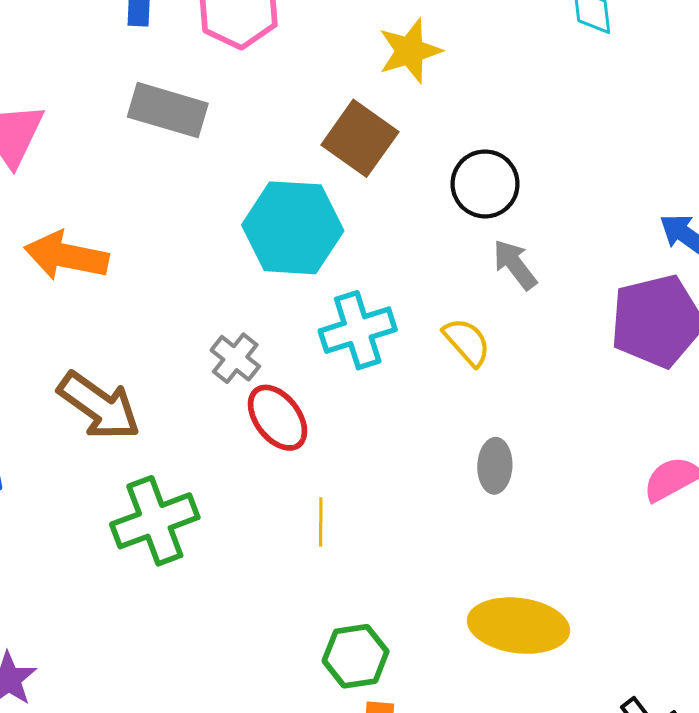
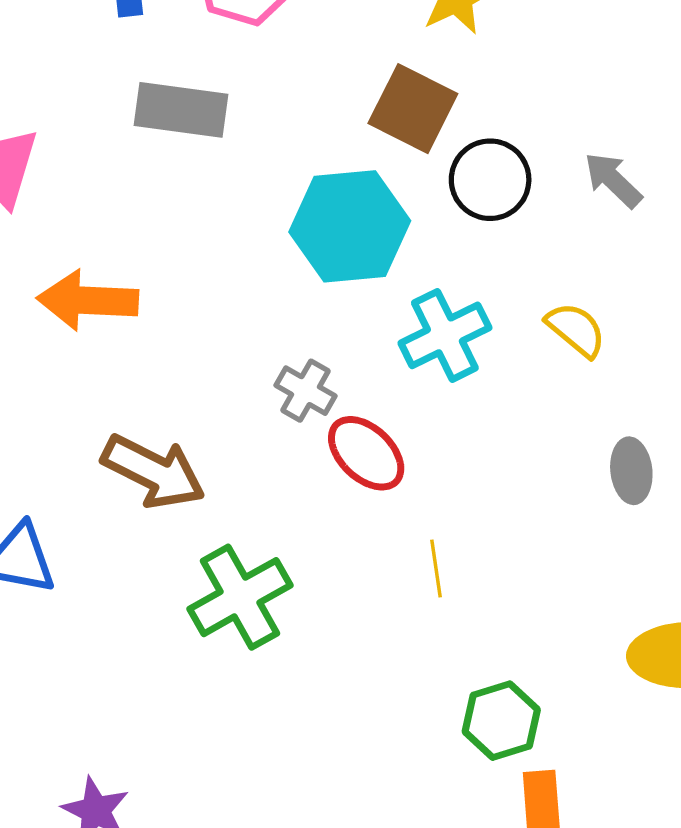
black circle: (485, 184) -> (490, 180), moved
gray arrow: (515, 265) -> (613, 180), moved

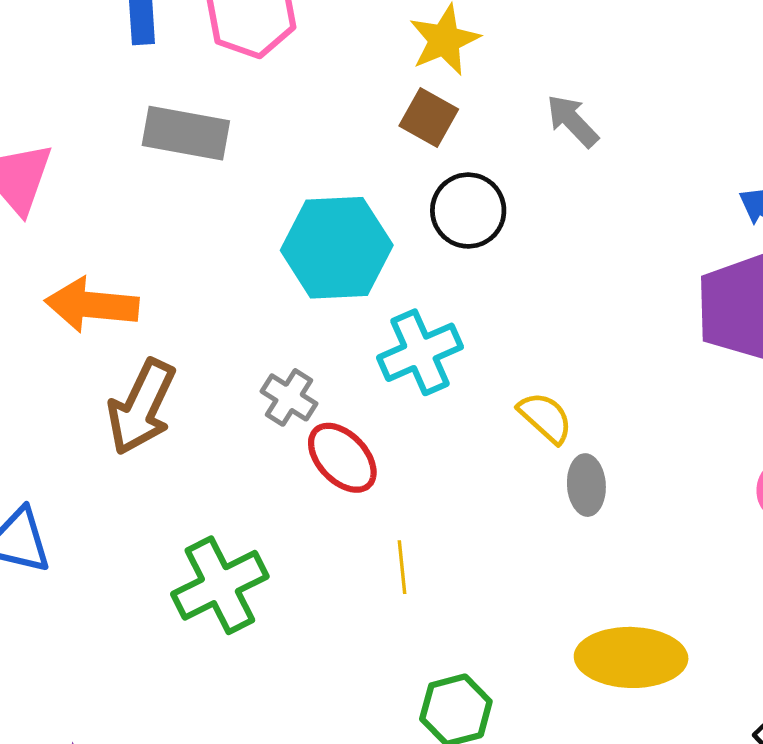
brown square: (413, 109) -> (429, 117), moved, size x0.7
gray arrow: (613, 180) -> (572, 121), moved
yellow semicircle: (576, 330) -> (545, 418), moved
brown arrow: (153, 472) -> (141, 407), moved, turned 86

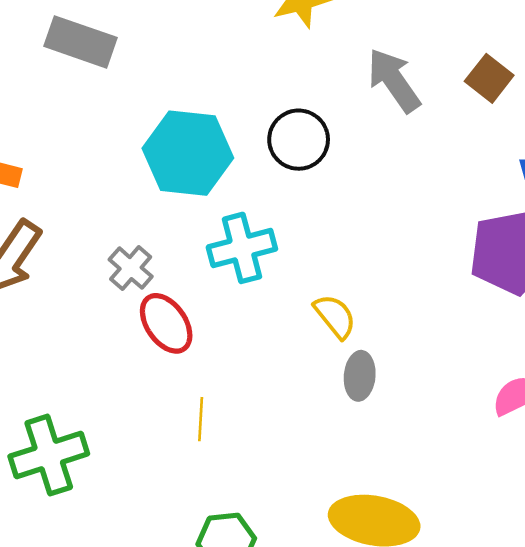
brown square: (429, 117) -> (489, 78), moved
gray arrow: (572, 121) -> (394, 80), size x1.4
green cross: (220, 585) -> (49, 455), moved

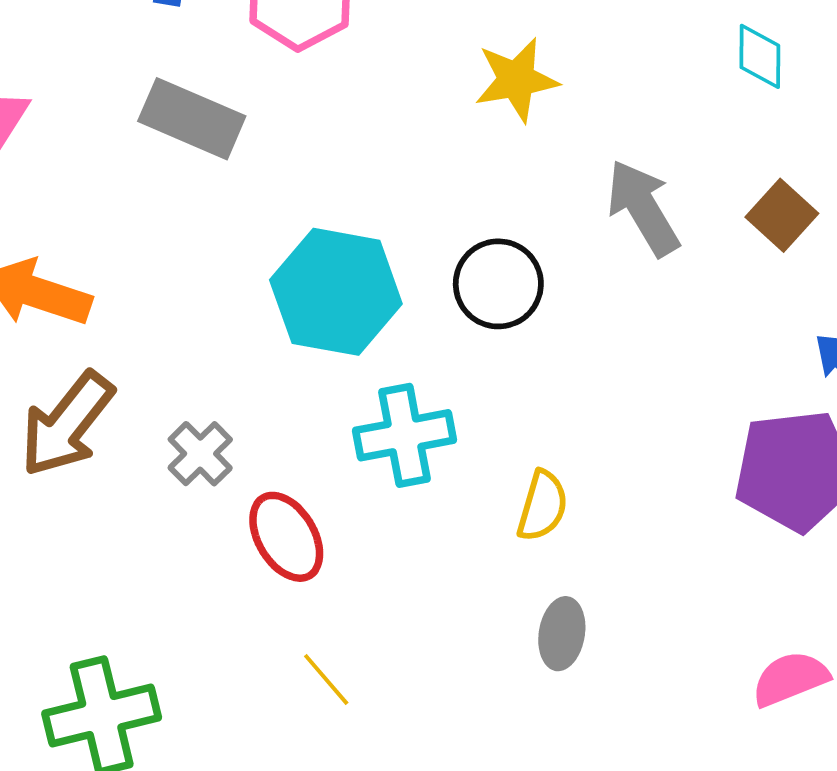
gray cross: (131, 268) -> (200, 454), moved
yellow semicircle: (335, 316) -> (542, 506), moved, turned 51
yellow line: (201, 419) -> (326, 679), turned -48

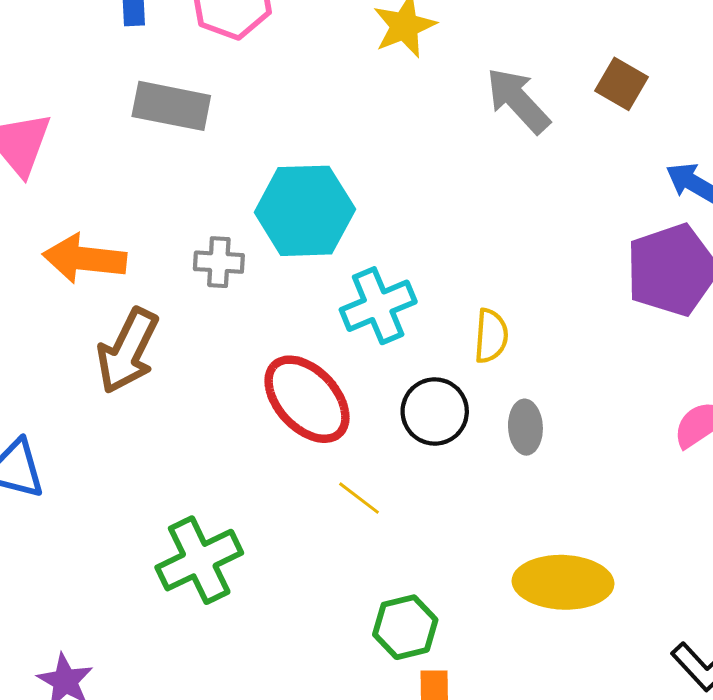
black circle: (498, 284) -> (435, 411), moved
gray cross: (200, 454) -> (219, 262), moved, turned -30
red ellipse: (286, 537) -> (307, 399), size x1.4

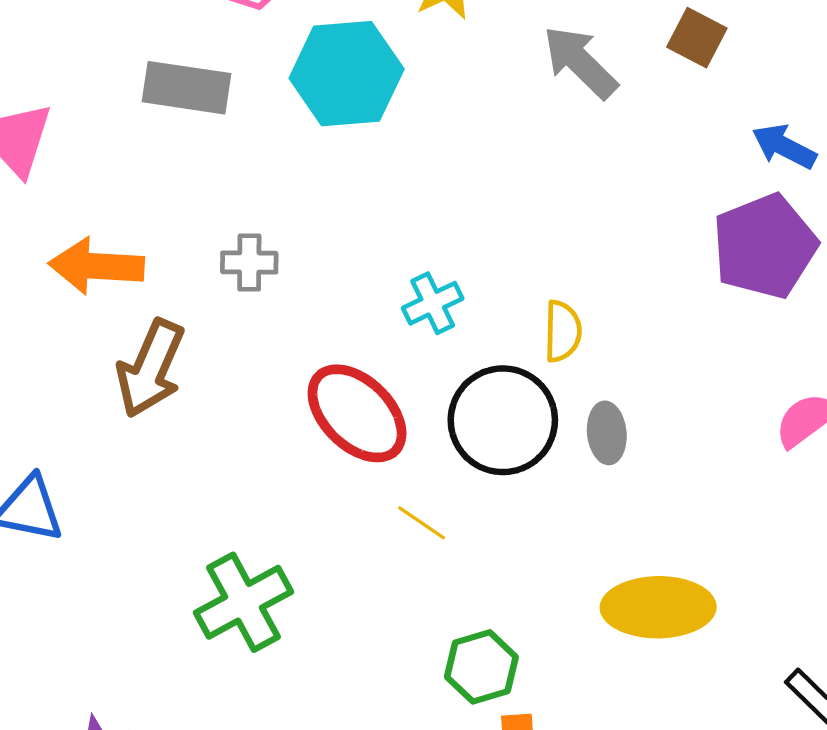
cyan hexagon: (305, 211) -> (347, 74), moved
cyan cross: (378, 306) -> (433, 303), size x0.7
black circle: (435, 411) -> (503, 420), size x1.4

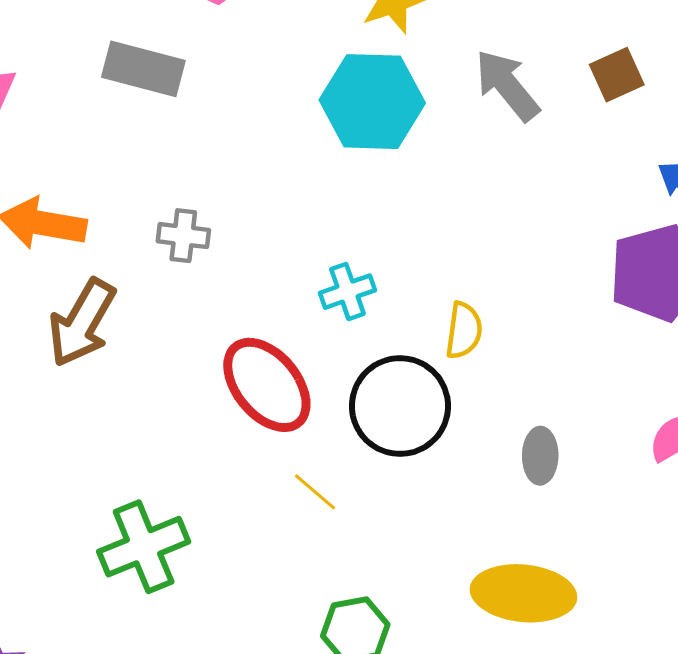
brown square: (697, 38) -> (617, 75), turned 32
cyan hexagon: (347, 74) -> (372, 102), moved
gray ellipse: (607, 433) -> (540, 456), moved

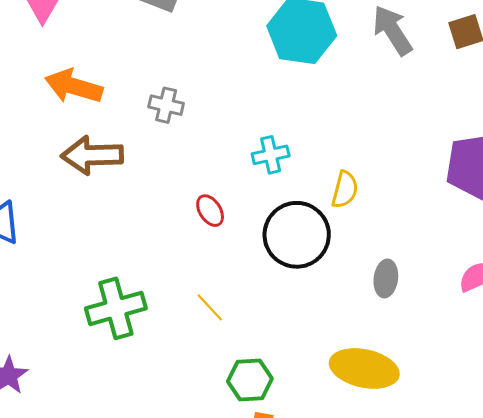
brown arrow: (82, 323) -> (92, 155), turned 52
red ellipse: (267, 385) -> (210, 211), size x0.5
yellow line: (315, 492) -> (210, 307), moved

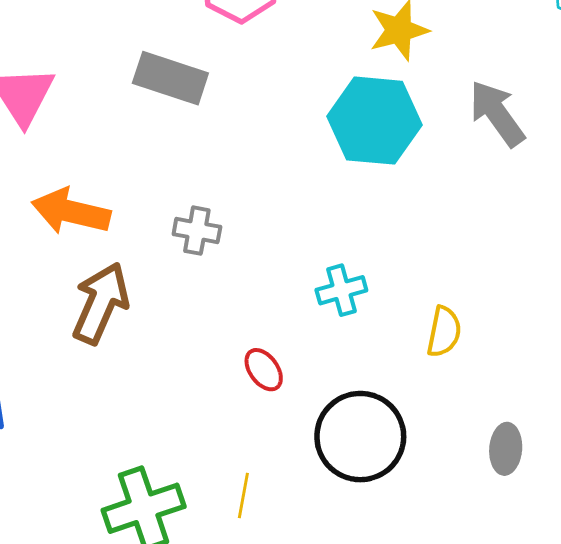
brown arrow: (92, 155) -> (101, 303), turned 118
black circle: (297, 235) -> (360, 437), moved
yellow line: (210, 307) -> (243, 495), moved, turned 56

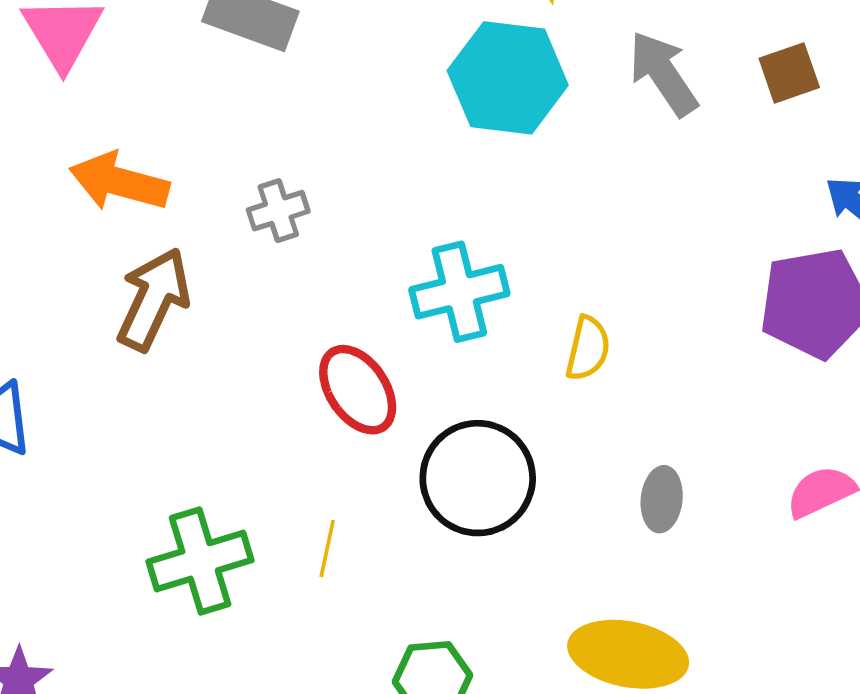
gray cross: (197, 231) -> (278, 211), turned -30
cyan cross: (341, 290) -> (459, 292), size x1.5
red ellipse: (264, 370) -> (358, 390), size x1.6

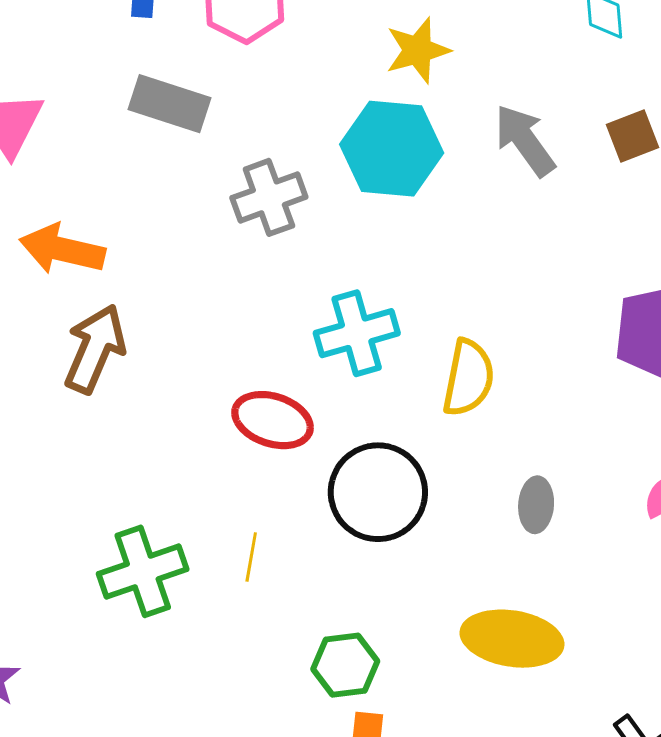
gray cross: (278, 211) -> (269, 197), moved, size x1.4
yellow semicircle: (588, 348) -> (468, 378), size x1.4
red ellipse: (358, 390) -> (273, 420), turned -36

